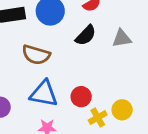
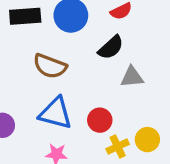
gray triangle: (122, 38) -> (132, 77), moved

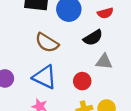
red circle: (100, 120) -> (82, 81), moved

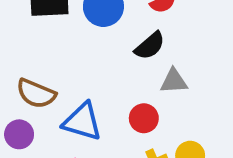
brown semicircle: (47, 43) -> (36, 93), moved

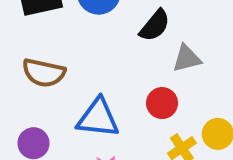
brown semicircle: (36, 93) -> (44, 73), moved

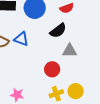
blue triangle: (98, 118) -> (21, 39), moved, size x0.7

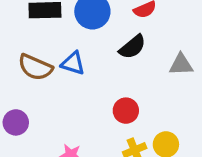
gray triangle: (70, 51) -> (181, 65), moved

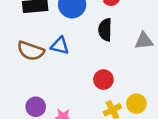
black semicircle: (132, 47) -> (105, 30), turned 135
purple circle: (16, 122) -> (36, 107), moved

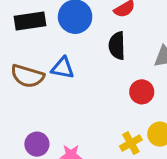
red circle: (103, 80) -> (142, 92), moved

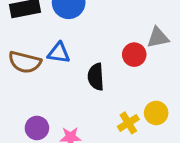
black semicircle: (117, 46) -> (96, 77), moved
red circle: (142, 92) -> (134, 55), moved

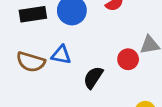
black semicircle: (96, 77) -> (93, 77), turned 35

